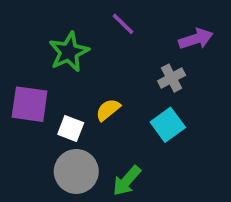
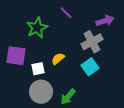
gray cross: (172, 78) -> (92, 42), size x1.5
white square: (71, 128) -> (38, 69), turned -32

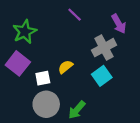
purple arrow: (105, 21) -> (119, 24), turned 78
green star: (37, 28) -> (25, 32), moved
purple square: (16, 56) -> (18, 63), turned 30

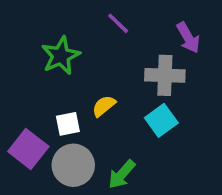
green star: (25, 32) -> (61, 56), moved
gray cross: (104, 48) -> (165, 75), turned 30
purple square: (18, 63) -> (28, 149), moved

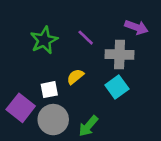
purple line: (118, 23) -> (86, 38), moved
purple arrow: (188, 38) -> (136, 27), turned -40

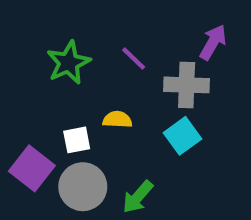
purple arrow: (136, 27) -> (213, 42), turned -80
yellow semicircle: (75, 77) -> (117, 120), turned 42

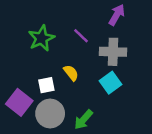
purple arrow: (213, 42) -> (117, 15), moved
yellow semicircle: (117, 120) -> (71, 73), turned 49

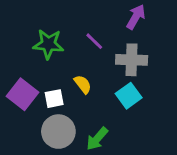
green star: (41, 38) -> (48, 44), turned 30
purple square: (19, 102) -> (23, 94), moved

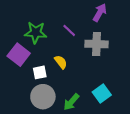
purple square: (23, 94) -> (19, 55), moved
cyan square: (129, 96) -> (102, 94), moved

